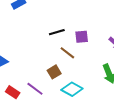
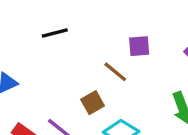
black line: (57, 32) -> (55, 33), moved

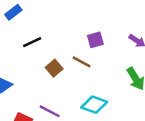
brown square: (93, 103) -> (54, 68), moved

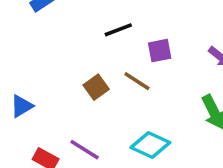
black line: (32, 42) -> (118, 30), moved

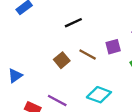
purple square: (160, 51) -> (113, 47), moved

